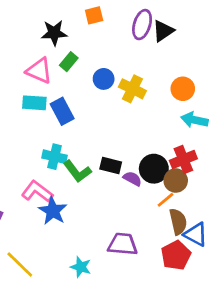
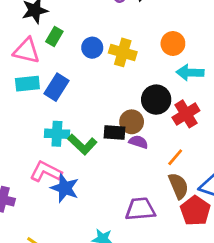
blue rectangle: (62, 111) -> (57, 87), turned 70
black circle: (154, 169) -> (156, 100), moved
brown circle: (176, 181) -> (132, 122), moved
brown semicircle: (178, 222) -> (179, 186), moved

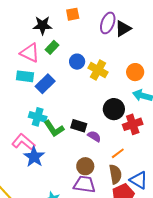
brown circle: (132, 122) -> (85, 166), moved

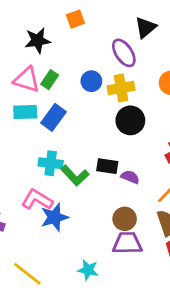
purple ellipse: (108, 23) -> (124, 53), moved, turned -45
green rectangle: (52, 47) -> (50, 80), moved
yellow cross: (98, 70) -> (121, 88), turned -30
black circle: (114, 109) -> (130, 120), moved
blue star: (34, 157) -> (54, 217), turned 30

